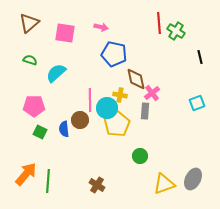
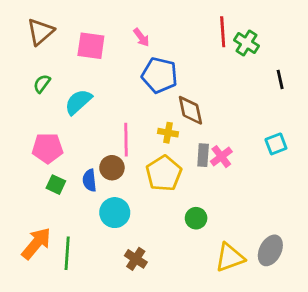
pink arrow: (101, 27) -> (141, 37), turned 40
green semicircle: (30, 60) -> (42, 84), turned -72
pink cross: (152, 93) -> (221, 157), moved
cyan circle: (107, 108) -> (115, 213), moved

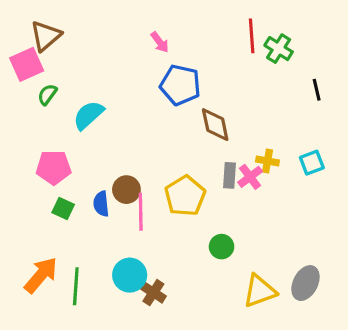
pink square: (91, 46) -> (27, 64), moved, turned -32
yellow cross: (168, 133) -> (267, 161), moved
pink line: (126, 140) -> (141, 212), moved
cyan circle: (115, 213) -> (130, 275), moved

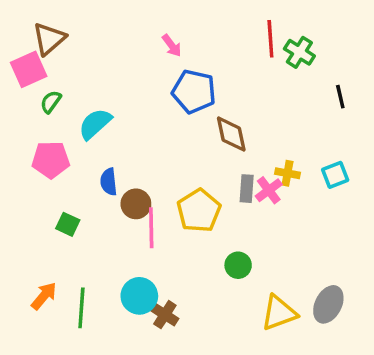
pink pentagon: (54, 167) -> (51, 160), moved
blue semicircle: (101, 204) -> (109, 182), moved
orange arrow: (41, 275) -> (44, 296), size x0.7

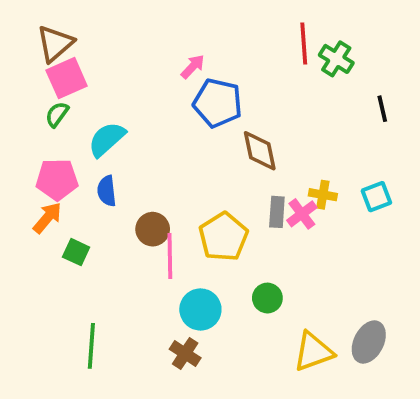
pink arrow: (172, 46) -> (193, 67), moved, turned -100
pink square: (29, 69) -> (67, 78), moved
blue semicircle: (109, 182) -> (107, 191), moved
orange arrow: (44, 296) -> (47, 218), moved
cyan circle: (139, 296) -> (200, 309), moved

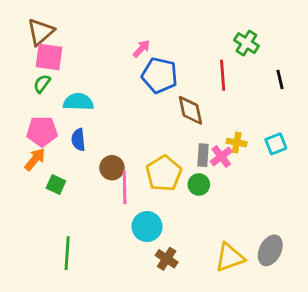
red line: (304, 44) -> (223, 75), moved
pink square: (67, 78) -> (49, 57), turned 32
cyan semicircle: (107, 139) -> (78, 102), turned 44
green circle: (267, 298) -> (199, 185), moved
brown cross: (185, 353) -> (167, 259), moved

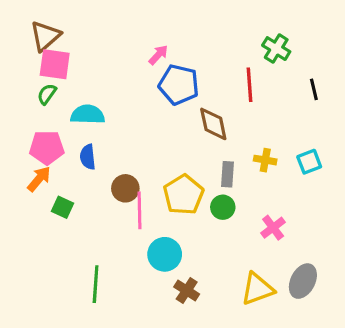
pink cross: (221, 157) -> (273, 228), moved
green line: (67, 253) -> (96, 284), moved

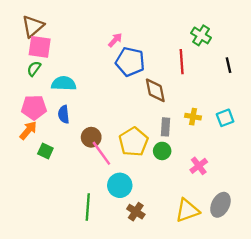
pink line: (140, 210) -> (101, 153), turned -35
green line: (96, 284) -> (88, 207), moved

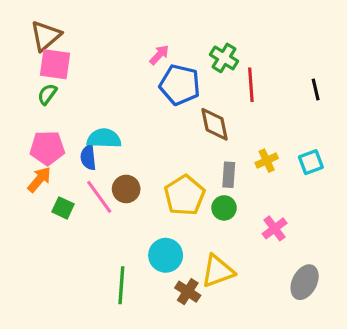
green cross: (201, 35) -> (224, 58), moved
cyan semicircle: (64, 83) -> (104, 138), moved
yellow cross: (193, 117) -> (267, 161), turned -35
pink line: (101, 153) -> (99, 197), moved
yellow triangle: (187, 210) -> (218, 271), moved

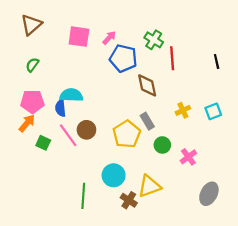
pink square: (55, 64) -> (79, 37), moved
gray rectangle: (229, 175) -> (147, 121), moved, turned -35
green circle: (224, 208) -> (162, 145), moved

